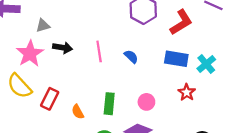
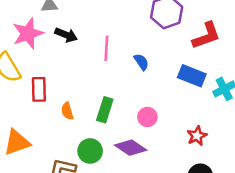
red star: (187, 92) -> (197, 136), moved
red rectangle: (50, 99) -> (39, 89), turned -40

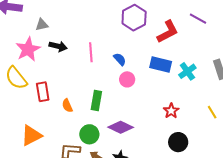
pink circle: (147, 117) -> (127, 79), moved

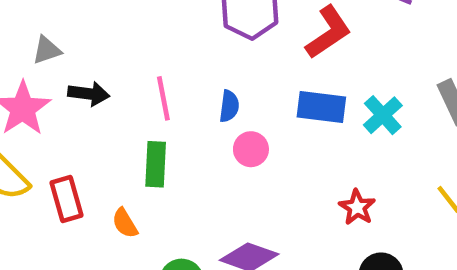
blue semicircle: (120, 59) -> (229, 106), turned 56
green rectangle: (96, 100) -> (156, 164), moved

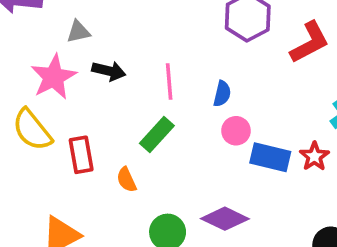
blue rectangle: (321, 107) -> (270, 157), moved
green rectangle: (156, 164) -> (157, 134), turned 33
red star: (357, 207) -> (314, 156), moved

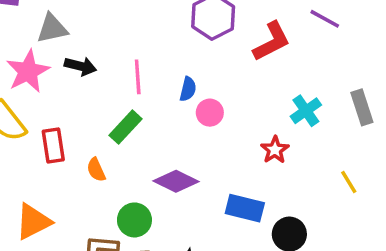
gray triangle: (78, 32) -> (52, 29), size x1.4
pink circle: (236, 131) -> (210, 113), moved
blue rectangle: (270, 157) -> (245, 208), moved
purple diamond: (225, 219) -> (176, 181), moved

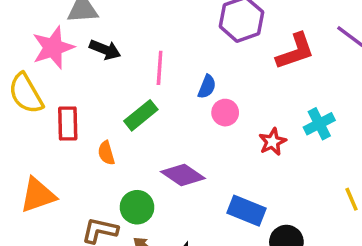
red star: (275, 150) -> (272, 142), moved

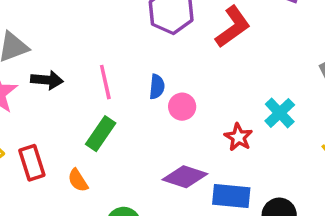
cyan cross: (319, 124) -> (280, 113), moved
red star: (272, 142) -> (238, 137), moved
purple diamond: (183, 175) -> (185, 177), moved

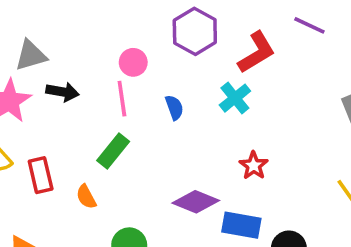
blue semicircle: (157, 87) -> (174, 107), turned -30
pink circle: (182, 107) -> (133, 62), moved
cyan cross: (280, 113) -> (235, 98), moved

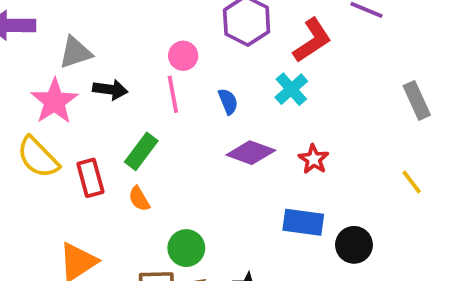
green rectangle: (113, 151) -> (141, 151), moved
purple diamond: (196, 202) -> (251, 153), moved

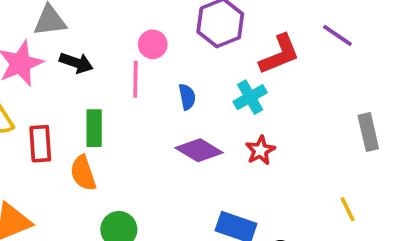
green rectangle: (141, 151) -> (94, 128), turned -48
red star: (314, 159) -> (260, 150), moved
orange semicircle: (139, 199) -> (83, 173), size x1.4

